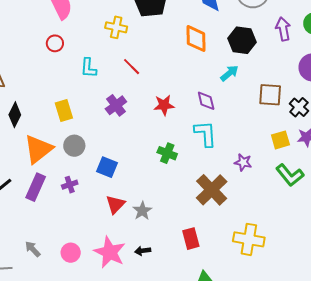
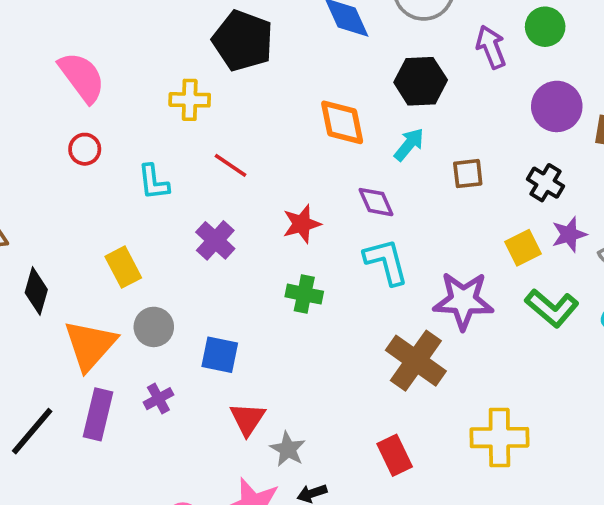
orange diamond: (196, 39) -> (342, 122), moved
brown square: (270, 95) -> (468, 174), moved, size x0.7
green cross: (167, 153) -> (304, 294), moved
purple star: (243, 162) -> (463, 301), size x1.8
gray star: (142, 211) -> (288, 449), moved

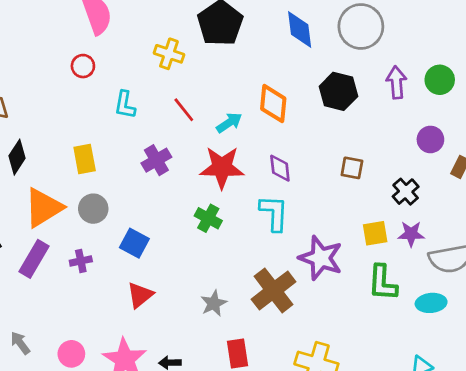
purple circle: (557, 106) -> (430, 139), size x0.7
cyan arrow: (409, 144) -> (229, 123), moved
red star: (302, 224) -> (222, 167), size x1.5
green L-shape: (552, 308) -> (383, 283), turned 36
gray star: (288, 449) -> (214, 303), moved

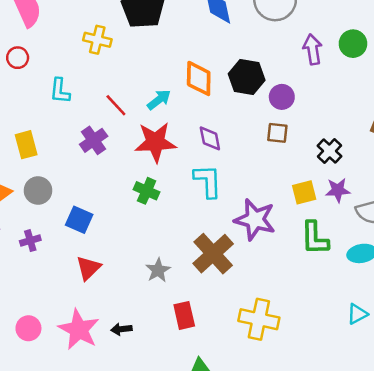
black hexagon: (338, 91) -> (247, 77), moved
red line: (184, 110) -> (116, 105), moved
purple circle: (430, 139) -> (282, 97), moved

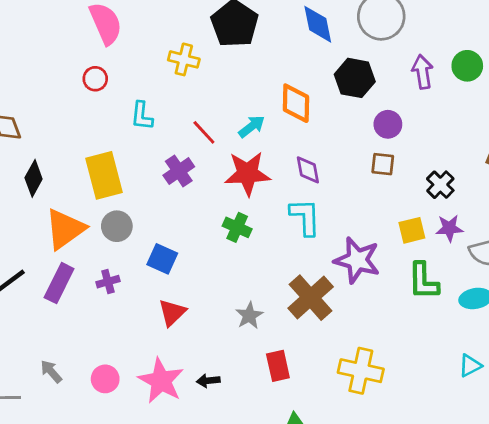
black hexagon: (247, 77) -> (355, 78), moved
yellow rectangle: (26, 145) -> (104, 175), size x1.5

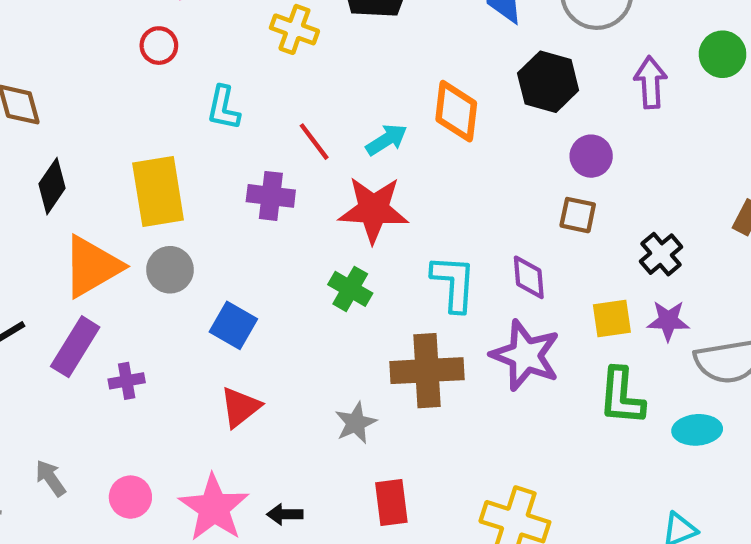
green circle: (467, 66) -> (723, 54), moved
purple diamond: (308, 170) -> (529, 277), moved
purple cross: (179, 171) -> (271, 196), turned 36
purple cross: (108, 282) -> (127, 381), moved
brown cross: (311, 298) -> (427, 371), moved, turned 33

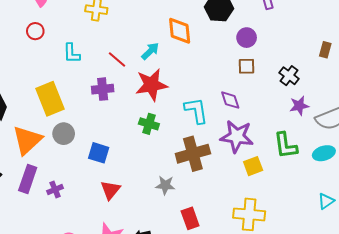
yellow square: (612, 319) -> (253, 166), moved
gray star: (356, 423) -> (165, 185), turned -30

